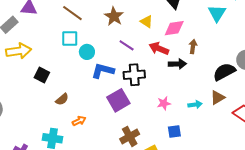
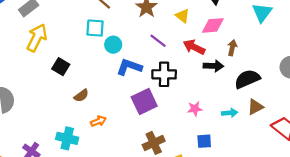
yellow arrow: (19, 51) -> (37, 38), turned -60
black semicircle: (224, 72) -> (247, 79), moved

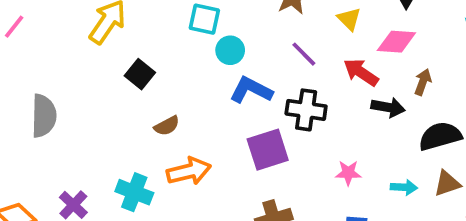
orange arrow: (98, 121) -> (189, 171), size x1.6

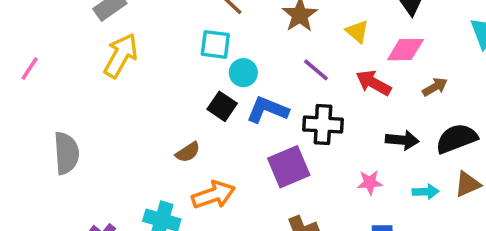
black square: (140, 74) -> (222, 106), moved
brown arrow: (423, 82) -> (435, 87), turned 45
black arrow: (388, 107) -> (402, 140), moved

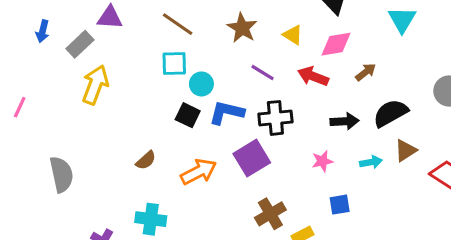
brown semicircle: (188, 152) -> (146, 160), moved
orange arrow: (213, 195) -> (199, 172), moved

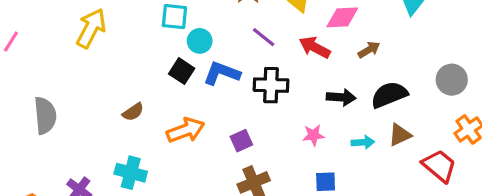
purple square: (252, 158) -> (241, 141), moved, size x0.6

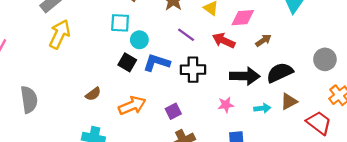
black arrow: (341, 97) -> (245, 76), size x1.4

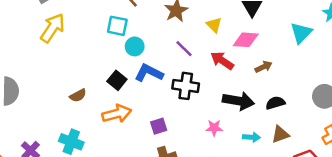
black square: (127, 62) -> (117, 80), moved
black semicircle: (280, 73) -> (275, 103), size x0.7

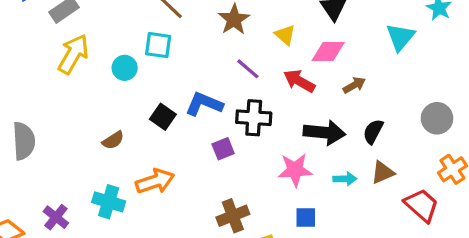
cyan circle: (135, 46) -> (125, 68), moved
black semicircle: (275, 103) -> (373, 131), turned -42
orange arrow: (117, 114) -> (155, 181), moved
purple square: (159, 126) -> (223, 149), moved
pink star: (214, 128) -> (295, 170), size x1.5

